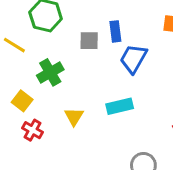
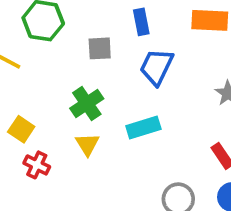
blue rectangle: (115, 31) -> (141, 22), moved
green cross: (50, 72) -> (87, 104), moved

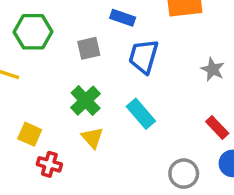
blue rectangle: (141, 22) -> (123, 18), turned -50
cyan rectangle: (143, 128) -> (141, 114), turned 76

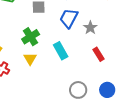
gray star: (213, 69) -> (90, 28), moved
red rectangle: (217, 128) -> (99, 54), moved

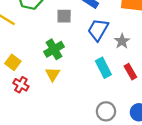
cyan rectangle: (61, 51) -> (103, 68), moved

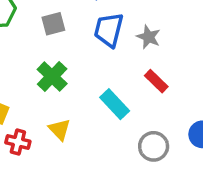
cyan rectangle: (103, 68) -> (115, 104), moved
red rectangle: (130, 72) -> (156, 81), moved
yellow triangle: (53, 74) -> (60, 129), moved

